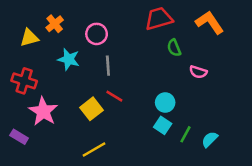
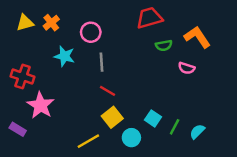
orange L-shape: (210, 22) -> (197, 37), moved
yellow triangle: (29, 38) -> (25, 23), moved
green semicircle: (174, 48) -> (164, 45), turned -77
cyan circle: (165, 102) -> (131, 138), moved
yellow square: (91, 109) -> (112, 117), moved

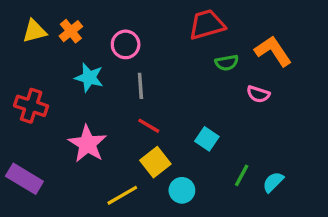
pink star: (40, 105) -> (87, 144), moved
cyan square: (153, 118) -> (207, 139), moved
purple rectangle: (18, 129) -> (24, 179), size x1.5

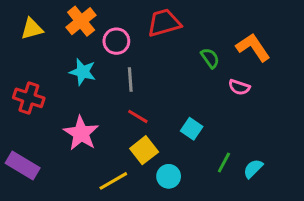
red trapezoid: (207, 25) -> (164, 23), moved
orange cross: (71, 31) -> (81, 21), moved, size x1.4
green semicircle: (227, 63) -> (210, 58), turned -115

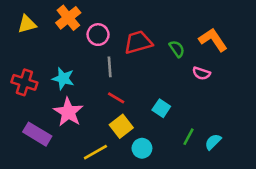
red trapezoid: (164, 23) -> (138, 42), moved
cyan star: (83, 72) -> (63, 78), moved
purple rectangle: (23, 166) -> (37, 134), moved

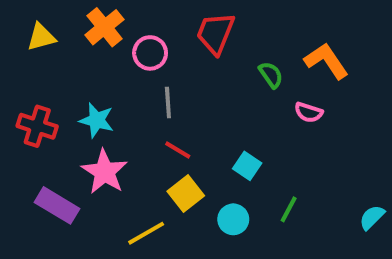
red trapezoid: (138, 42) -> (215, 33), moved, turned -52
cyan semicircle: (213, 142) -> (372, 217), moved
cyan circle: (142, 148) -> (233, 219), moved

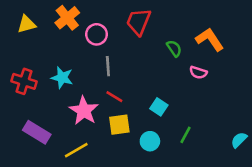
pink star: (105, 172) -> (84, 111), moved
yellow square: (186, 194) -> (119, 125), turned 30
yellow line: (146, 233) -> (76, 150), moved

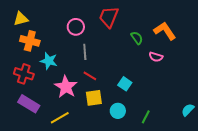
orange cross: (67, 18) -> (30, 41), moved, turned -36
red cross: (24, 81) -> (24, 74), moved
green line: (186, 135) -> (146, 117), moved

